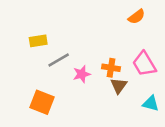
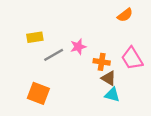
pink star: (82, 74) -> (78, 47), moved
brown triangle: (119, 86) -> (109, 78), turned -35
cyan triangle: (151, 104) -> (112, 95), moved

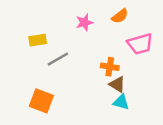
orange semicircle: (125, 15) -> (120, 16), moved
pink star: (78, 47) -> (84, 22), moved
pink trapezoid: (132, 58) -> (140, 44), moved, turned -75

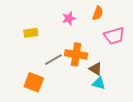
orange semicircle: (120, 16) -> (98, 13), turned -32
gray line: (58, 59) -> (53, 60), moved
orange cross: (110, 67) -> (76, 54), moved, size x1.5

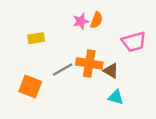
orange semicircle: (98, 13) -> (96, 20), moved
brown triangle: (96, 69) -> (111, 71), moved
orange square: (34, 82) -> (30, 86), moved

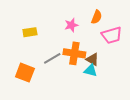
orange semicircle: (96, 20) -> (97, 17), moved
pink star: (81, 21) -> (71, 25), moved
cyan triangle: (116, 97) -> (91, 71), moved

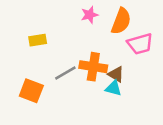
orange semicircle: (97, 17) -> (121, 21), size x1.5
pink star: (71, 25) -> (89, 15), moved

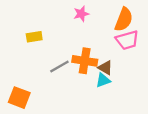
orange semicircle: (121, 21) -> (124, 19), moved
cyan triangle: (114, 88) -> (103, 80), turned -35
orange square: (31, 91) -> (19, 98), moved

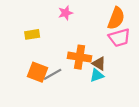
pink star: (81, 14) -> (66, 13), moved
gray line: (59, 67) -> (53, 74), moved
orange square: (19, 98) -> (38, 72), moved

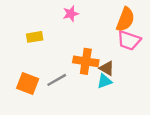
pink trapezoid: (119, 38) -> (129, 40), turned 35
orange square: (38, 72) -> (28, 83), moved

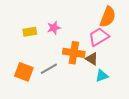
pink star: (71, 14) -> (54, 28), moved
pink trapezoid: (129, 40) -> (99, 37), moved, turned 130
cyan triangle: (104, 81) -> (102, 76), moved

